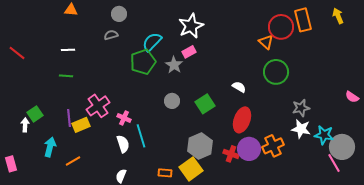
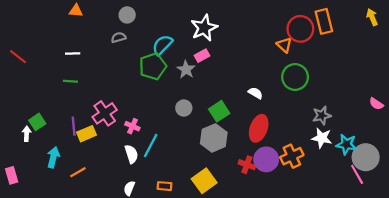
yellow arrow: (338, 16) -> (372, 17), moved
cyan line: (141, 136) -> (151, 145), turned 45
gray hexagon: (200, 146) -> (214, 138), moved
orange rectangle: (165, 173) -> (165, 186), moved

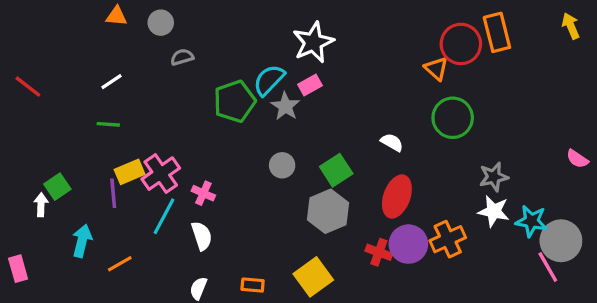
gray circle: (127, 15) -> (161, 23), moved
cyan semicircle: (162, 45) -> (269, 80), moved
white line: (73, 53) -> (112, 82), turned -32
yellow rectangle: (86, 134) -> (130, 172), moved
cyan line: (151, 145) -> (164, 216), moved

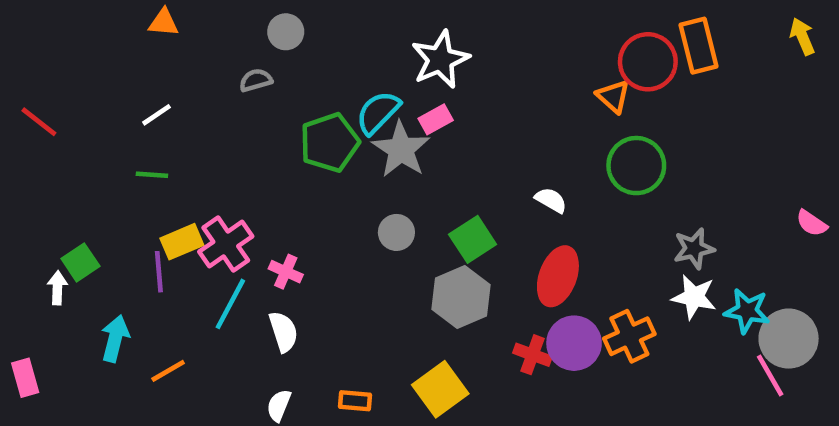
gray circle: (161, 23) -> (286, 32), moved
gray star: (285, 106) -> (401, 149), size x1.4

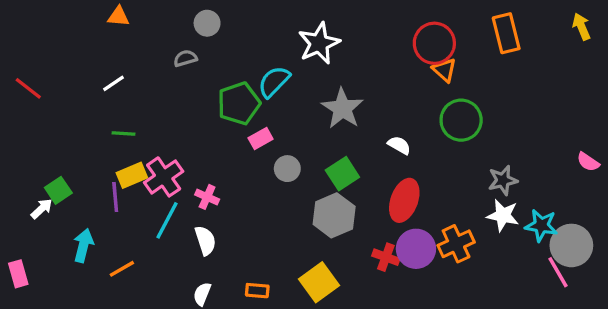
red circle: (648, 62) -> (434, 43), moved
pink rectangle: (436, 119) -> (261, 139), moved
gray star: (401, 149) -> (342, 108), moved
green line: (152, 175) -> (124, 133), moved
white arrow: (57, 288) -> (42, 209), turned 45

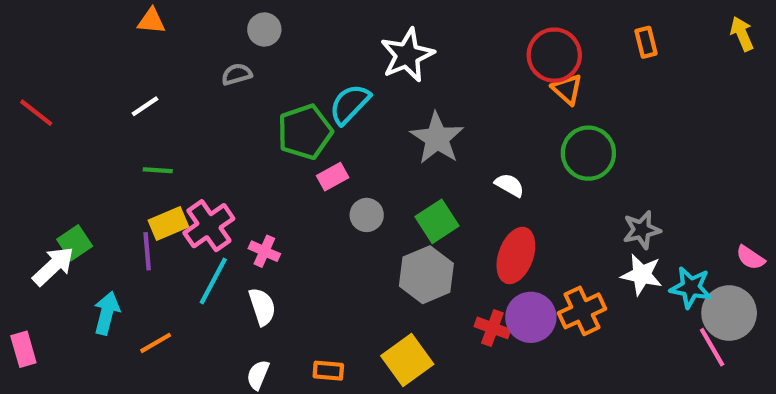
orange rectangle: (506, 33) -> (646, 42), size x0.6
pink semicircle: (588, 162) -> (750, 258), moved
white arrow: (42, 209) -> (53, 266), size x1.5

